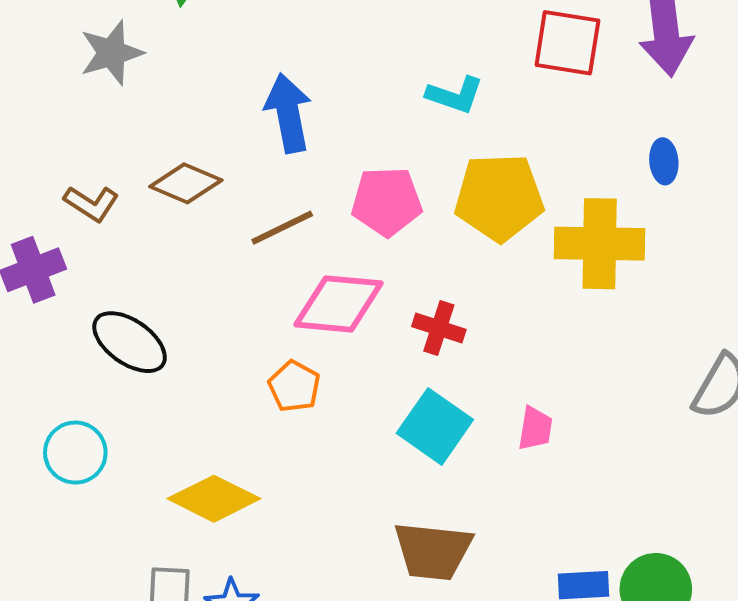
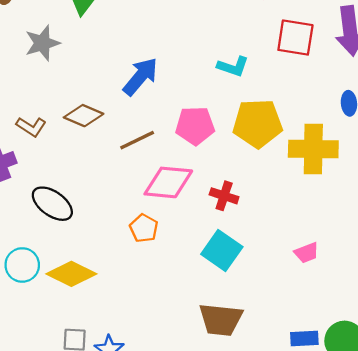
blue arrow: (288, 113) -> (140, 77), turned 51
pink trapezoid: (535, 428) -> (307, 253), moved, turned 60
yellow diamond: (214, 499) -> (71, 274), moved

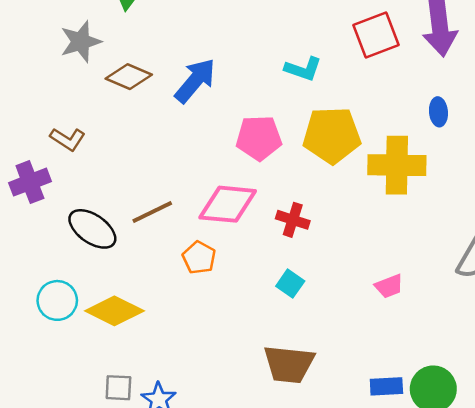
red square: (295, 37) -> (376, 35), turned -30
brown diamond: (84, 116) -> (129, 77), moved
brown line: (137, 140) -> (152, 212), moved
cyan square: (222, 250) -> (290, 284), size x0.6

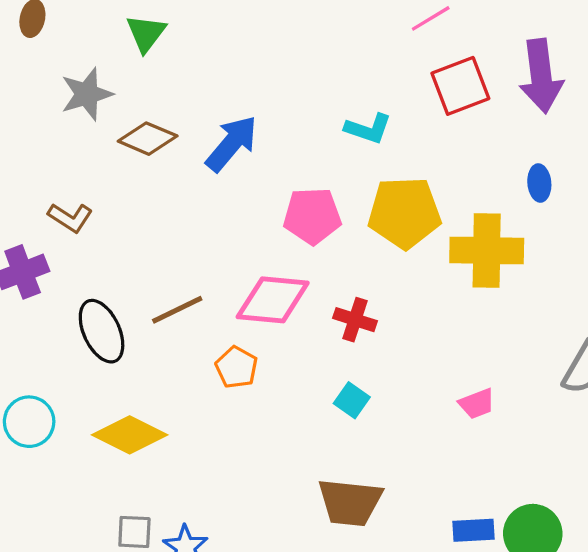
black ellipse: (92, 229) -> (102, 331), turned 30
cyan circle: (57, 300) -> (29, 422), moved

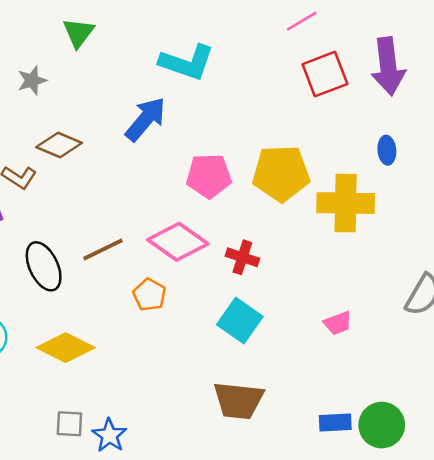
gray star: (87, 94) -> (32, 80), size x0.7
cyan L-shape: (368, 129) -> (187, 62), moved, size x1.5
brown diamond: (148, 139) -> (59, 145), moved
pink diamond: (273, 300) -> (178, 242), turned 30
cyan square: (352, 400) -> (240, 321), size x1.6

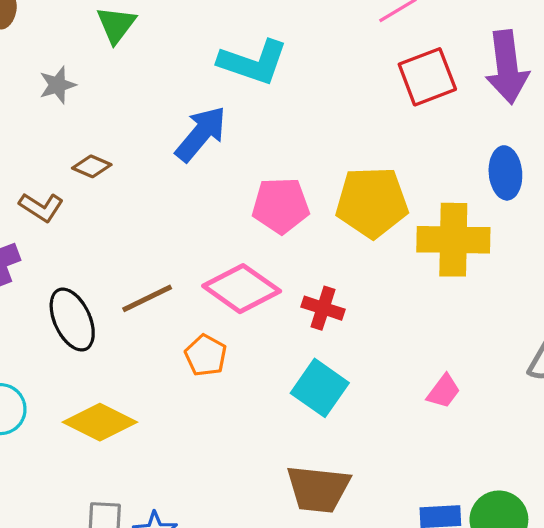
brown diamond: (59, 145) -> (92, 166), size x0.7
blue ellipse: (387, 150) -> (505, 173), size x1.4
pink trapezoid: (338, 323) -> (444, 391), turned -32

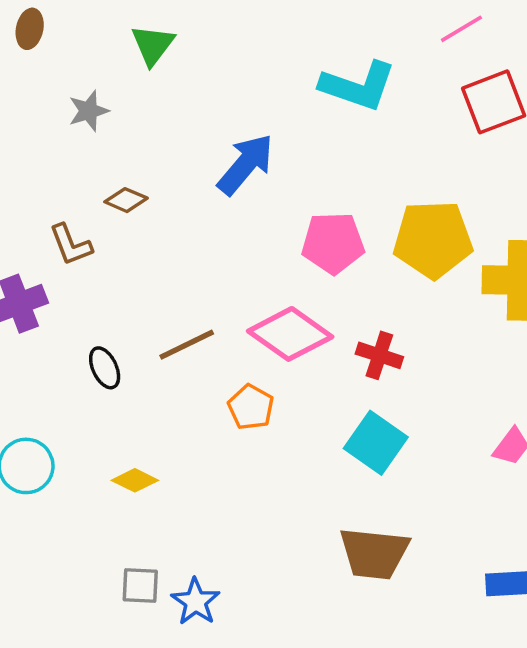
cyan L-shape: (253, 62) -> (358, 86), moved
brown L-shape: (41, 207) -> (71, 245), turned 36
black ellipse: (72, 320) -> (105, 368), size x0.6
yellow diamond: (100, 422) -> (135, 480), size x0.6

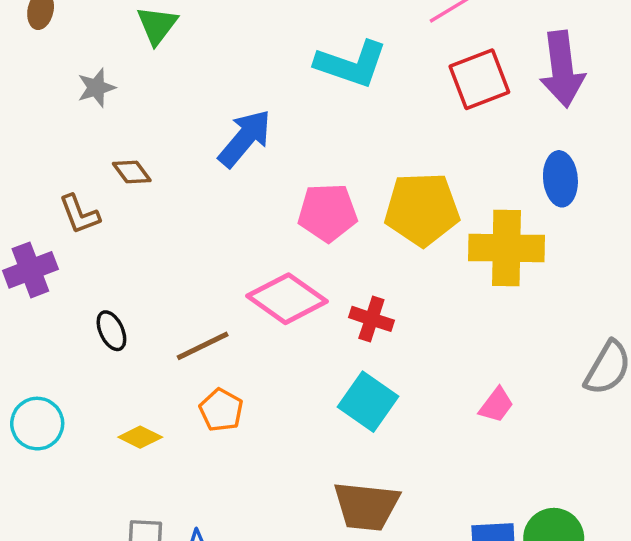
brown diamond: (126, 200) -> (132, 172), turned 30
brown line: (187, 345) -> (203, 346), moved
orange pentagon: (251, 407) -> (221, 410), moved

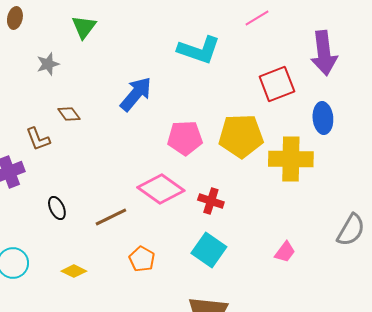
red square: (479, 79) -> (277, 84), moved
orange pentagon: (221, 410) -> (142, 259), moved

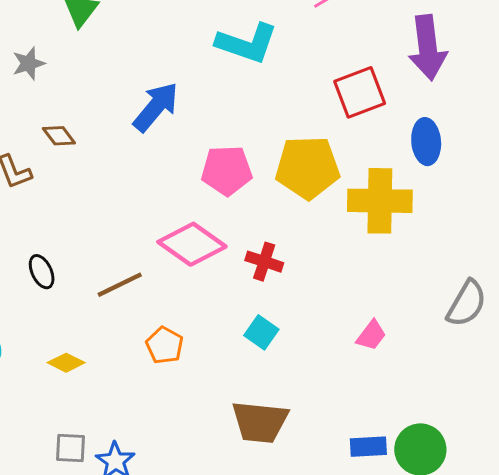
cyan square: (209, 250) -> (261, 332), size x0.7

